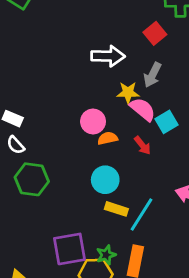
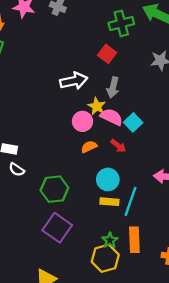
yellow star: (128, 93) -> (97, 106), turned -30
pink circle: (93, 121) -> (83, 121), moved
green hexagon: (32, 179) -> (54, 189), moved
cyan circle: (105, 180) -> (108, 179), moved
purple square: (69, 249) -> (57, 228), moved, turned -32

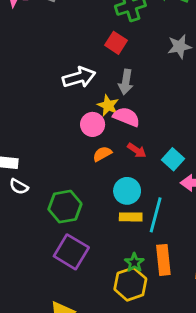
cyan square: (133, 122) -> (173, 159), moved

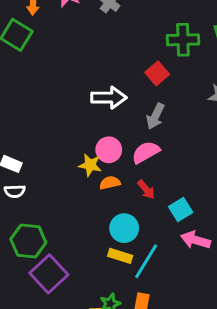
yellow star: (108, 105) -> (90, 165), moved, turned -30
pink semicircle: (126, 117) -> (146, 152), turned -68
white semicircle: (19, 187) -> (15, 191), turned -48
green hexagon: (65, 207) -> (28, 241), moved

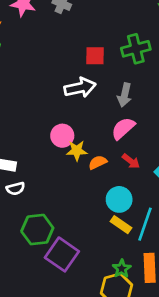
green cross: (183, 40) -> (136, 49), moved
red square: (157, 73) -> (95, 56), moved, turned -36
pink circle: (109, 150) -> (62, 136), moved
yellow rectangle: (120, 256) -> (121, 225), turned 30

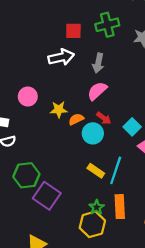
pink circle: (62, 136) -> (28, 97), moved
cyan circle: (119, 199) -> (93, 133), moved

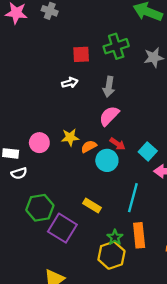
white arrow: (61, 57) -> (70, 83), size x0.6
pink circle: (28, 97) -> (39, 143), moved
yellow rectangle: (96, 171) -> (92, 205), moved

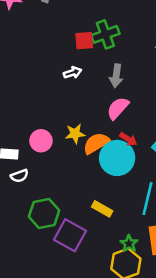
green cross: (116, 46) -> (105, 34), moved
orange semicircle: (89, 147) -> (96, 143), size x1.5
cyan circle: (107, 160) -> (117, 158), size x1.4

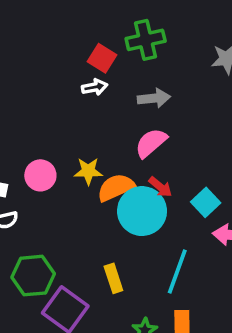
red square: (84, 41) -> (102, 58), moved, turned 30
gray arrow: (116, 76) -> (154, 98), turned -110
yellow rectangle: (102, 209) -> (113, 278), turned 36

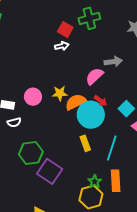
gray arrow: (154, 98) -> (113, 62), moved
yellow rectangle: (113, 278) -> (85, 143), moved

